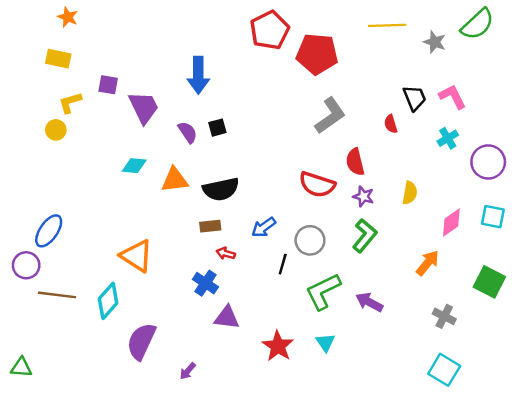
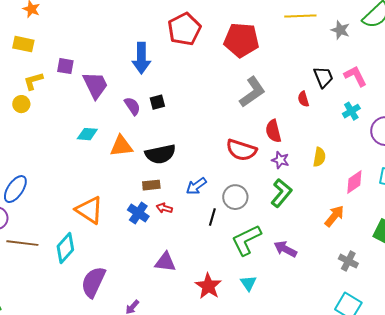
red pentagon: (270, 30) -> (184, 29), moved
blue cross: (205, 283) -> (138, 213), moved

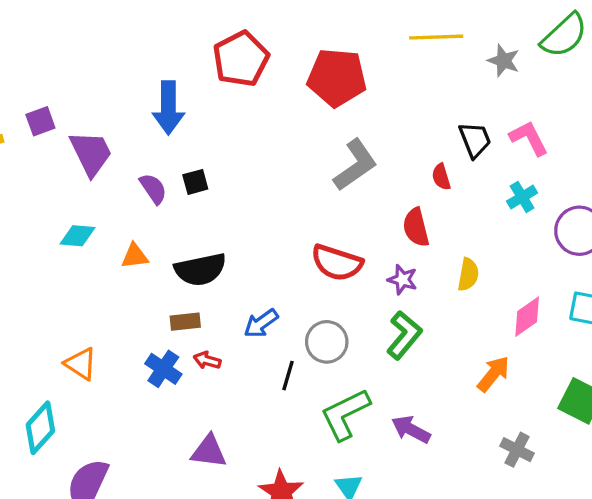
purple square: (65, 66) -> (40, 121), turned -30
red semicircle: (273, 131) -> (416, 227), moved
orange triangle: (121, 146) -> (135, 256), size x0.7
orange triangle: (89, 210) -> (81, 364), size x0.7

